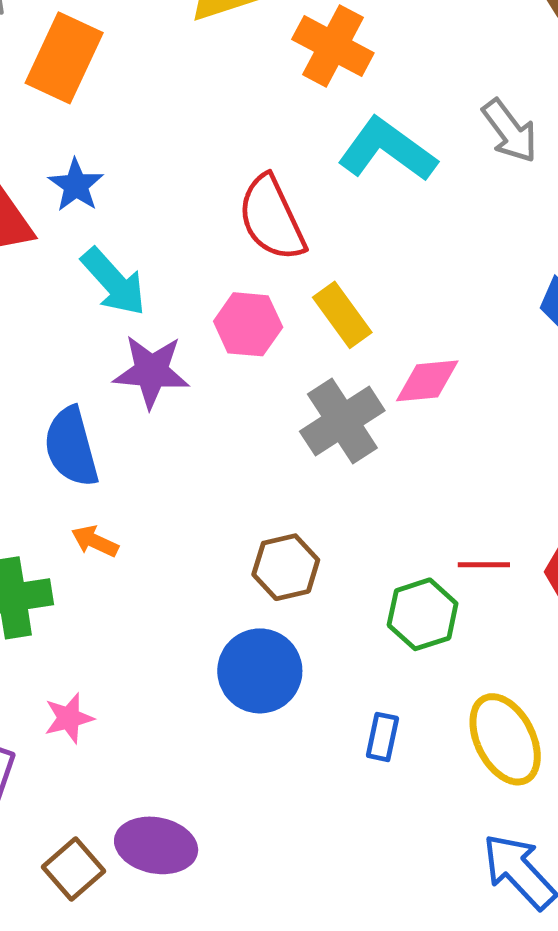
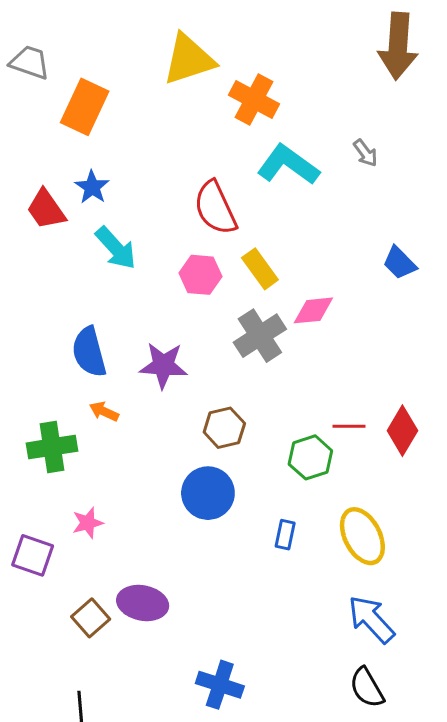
gray arrow: (510, 131) -> (365, 153), size x0.7
purple star: (151, 371) -> (163, 365), moved

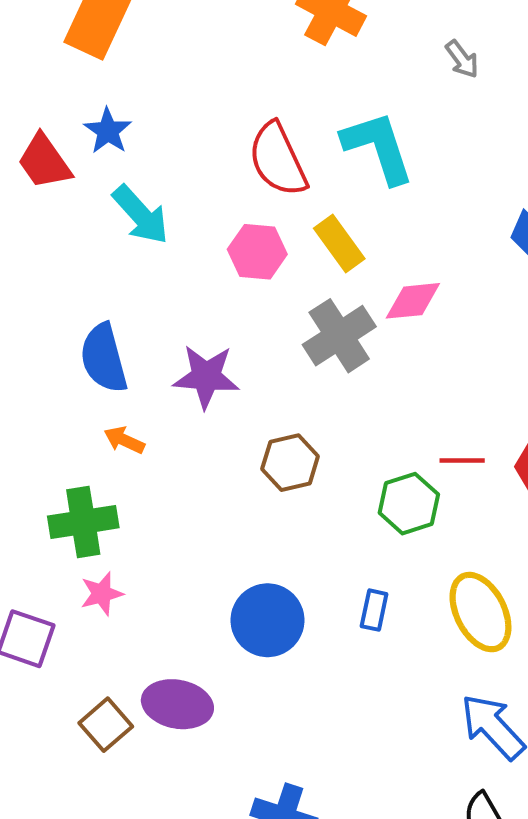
gray arrow: (365, 153) -> (462, 59), moved
cyan L-shape: (288, 165) -> (378, 147), moved, turned 36
green cross: (52, 447) -> (83, 522), moved
blue circle: (208, 493) -> (268, 620), moved

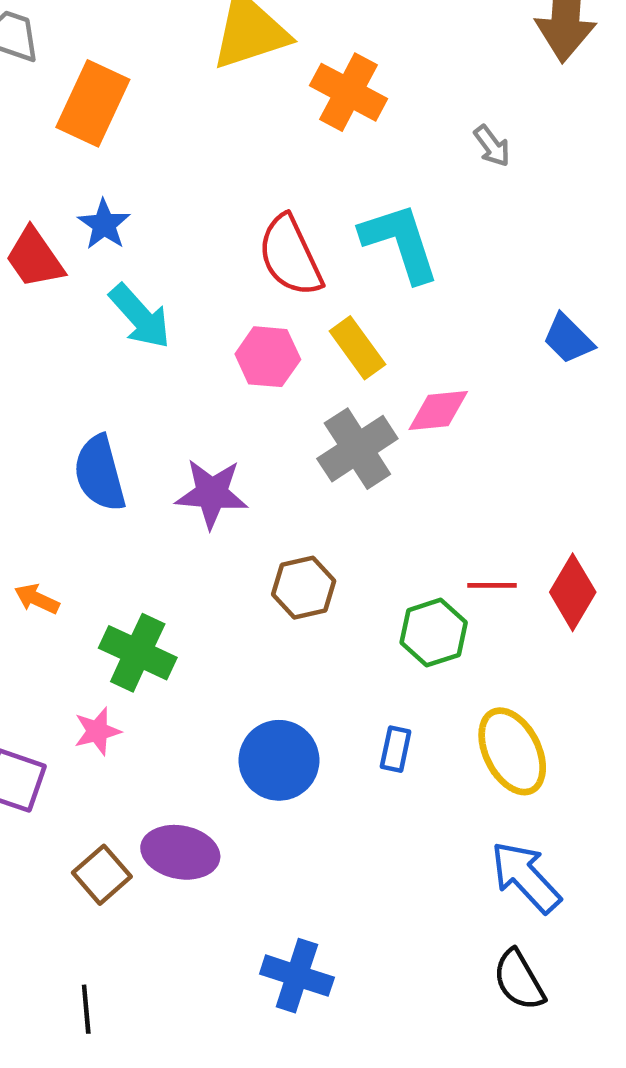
orange arrow: (124, 440) -> (37, 599), moved
green cross: (83, 522) -> (138, 653), moved, turned 34

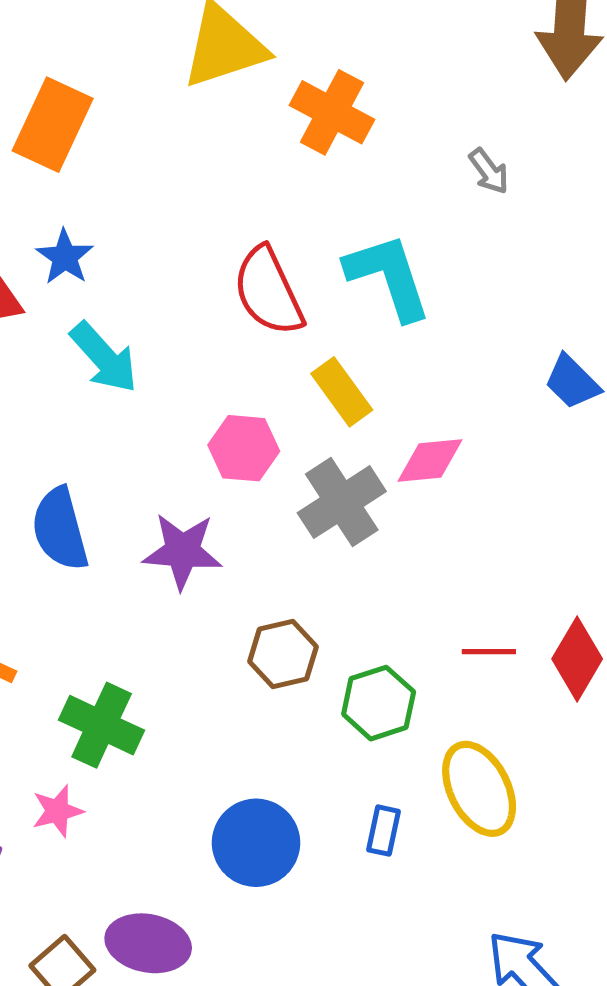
pink hexagon: (268, 357) -> (244, 448), moved
green hexagon: (434, 633) -> (379, 703), moved
yellow ellipse: (512, 751) -> (479, 789), moved

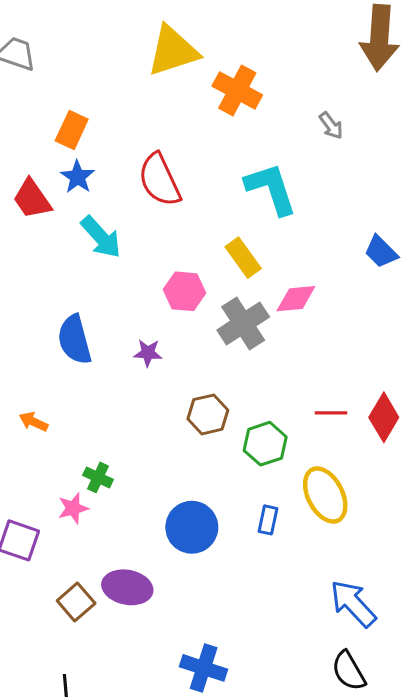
orange rectangle: (53, 125) -> (72, 130), moved, size x0.7
red semicircle: (268, 291) -> (160, 180), moved
purple star: (182, 551) -> (148, 353), size x0.6
green cross: (102, 725) -> (98, 477), moved, size x0.6

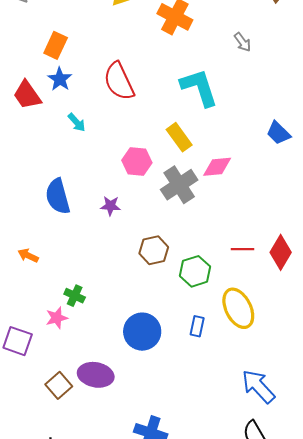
cyan arrow: (101, 237) -> (77, 122), size x0.6

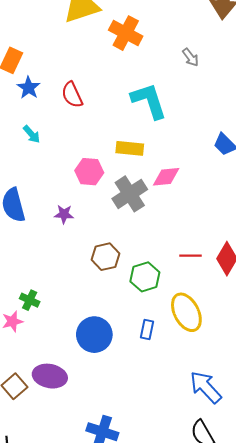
blue star: (60, 79) -> (29, 88), moved
red semicircle: (119, 81) -> (72, 95), size x0.7
yellow rectangle: (179, 137) -> (130, 148), turned -48

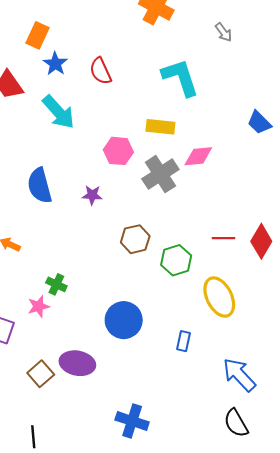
cyan arrow: (32, 134) -> (58, 112), size x1.8
blue rectangle: (147, 330) -> (184, 341), moved

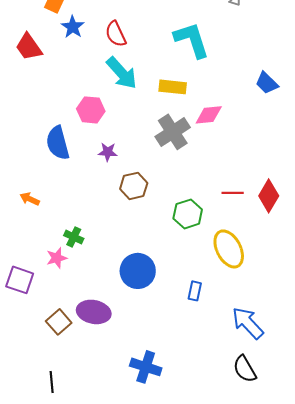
cyan arrow: (58, 112) -> (122, 73), moved
pink hexagon: (118, 151) -> (91, 110), moved
brown hexagon: (135, 239) -> (134, 186), moved

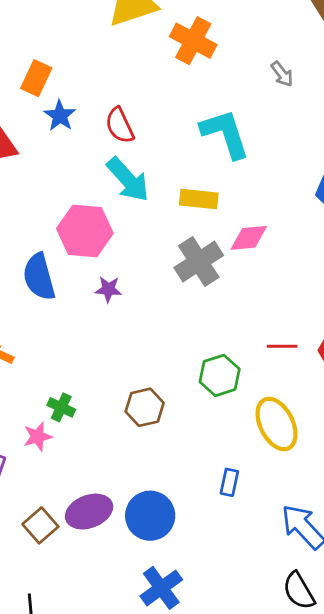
pink hexagon: (91, 110) -> (85, 231), size x1.4
brown hexagon: (134, 186) -> (145, 407), moved
blue circle: (138, 271) -> (150, 516), moved
purple ellipse: (94, 312) -> (89, 512), turned -32
blue cross: (146, 367) -> (161, 588), turned 36

